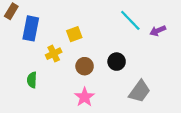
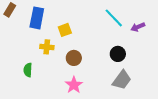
blue rectangle: (31, 28) -> (37, 18), moved
yellow cross: (54, 54) -> (47, 47), turned 32
black circle: (117, 62) -> (118, 54), moved

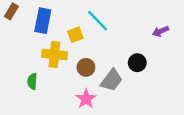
cyan line: (114, 18) -> (98, 21), moved
yellow cross: (47, 47) -> (54, 55), size x1.5
gray trapezoid: (122, 80) -> (112, 80), moved

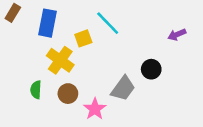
yellow cross: (54, 55) -> (60, 60), turned 30
brown circle: (86, 67) -> (68, 94), moved

